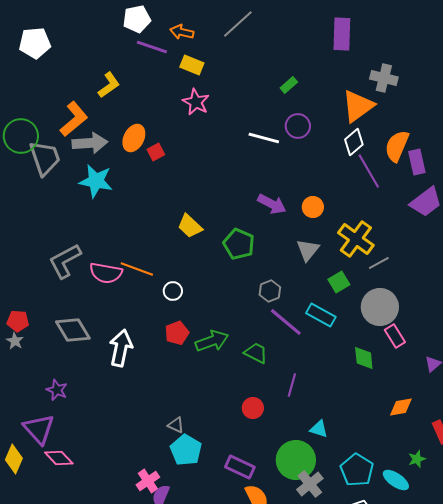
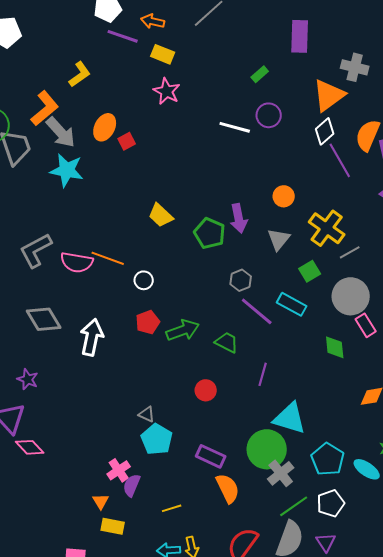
purple rectangle: (342, 34) -> (300, 36), moved
gray arrow: (90, 143) -> (61, 132), turned 52
purple arrow: (272, 204) -> (239, 218), moved, turned 52
red circle: (253, 408) -> (206, 390), moved
cyan triangle: (319, 429) -> (290, 418), size x1.8

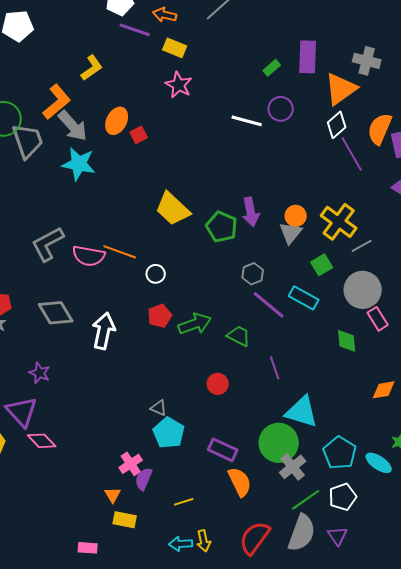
purple rectangle: (300, 36) -> (308, 57), moved
orange circle: (284, 196) -> (296, 216), moved
yellow trapezoid: (161, 215) -> (173, 209), size x1.4
purple line: (263, 374) -> (275, 368), turned -35

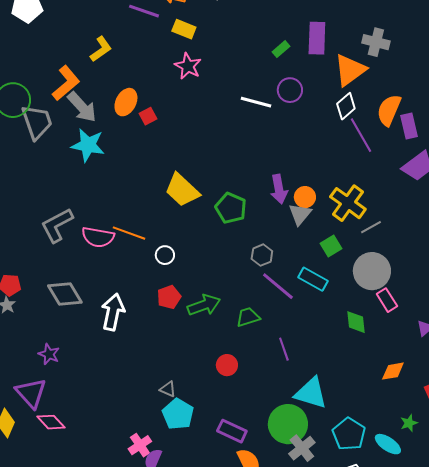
purple arrow: (251, 212) -> (279, 189), moved
green trapezoid: (239, 336) -> (248, 317), turned -45

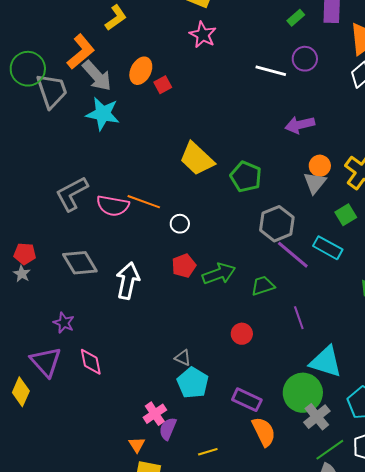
purple arrow: (279, 189) -> (300, 125), moved, turned 88
gray hexagon: (262, 255) -> (277, 224), size x1.6
pink diamond: (51, 422) -> (91, 362), moved, turned 32

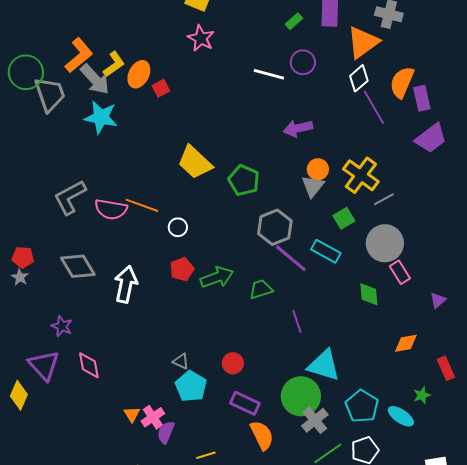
yellow L-shape: (116, 18) -> (114, 64), moved
red circle: (242, 334) -> (233, 363), moved
orange triangle: (137, 445) -> (132, 414), moved

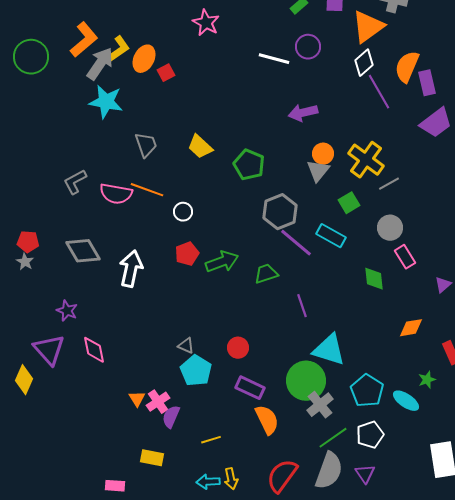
gray arrow: (95, 79) -> (100, 64), turned -104
gray trapezoid: (50, 94) -> (146, 145), moved, size x0.7
yellow trapezoid: (195, 162) -> (200, 147), size x0.7
gray L-shape: (70, 197) -> (75, 182), size x0.7
gray circle: (385, 243) -> (390, 228), size x0.7

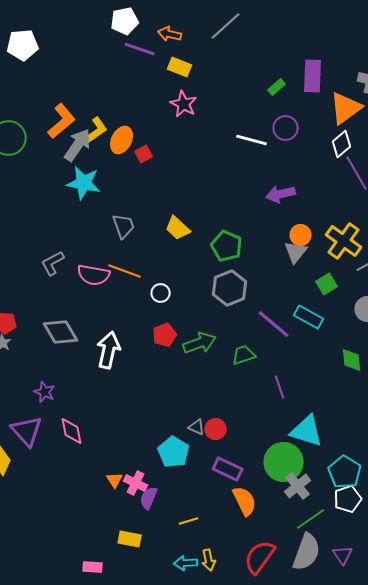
gray hexagon: (280, 212) -> (230, 288), moved
gray triangle: (186, 346) -> (197, 427), moved
pink cross: (158, 402) -> (136, 483), turned -30
white pentagon: (370, 435) -> (348, 499), moved

